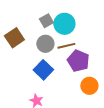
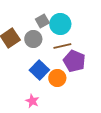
gray circle: (45, 44) -> (33, 39), moved
orange circle: (89, 86) -> (57, 78), moved

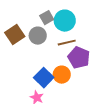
blue square: (39, 70) -> (44, 78), moved

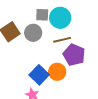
gray square: (47, 18) -> (42, 15), turned 32

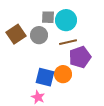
purple pentagon: (74, 55) -> (80, 57), turned 30
blue square: (39, 75) -> (45, 77), turned -30

